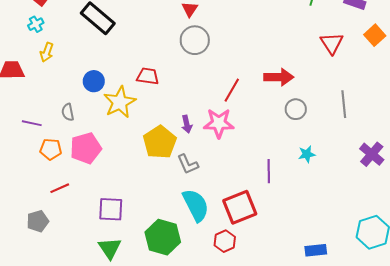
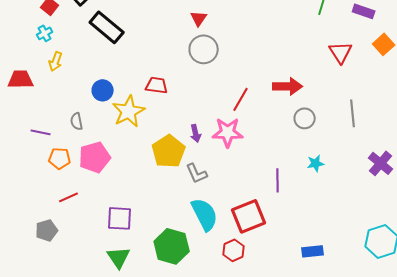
blue rectangle: (316, 250) -> (313, 251), moved

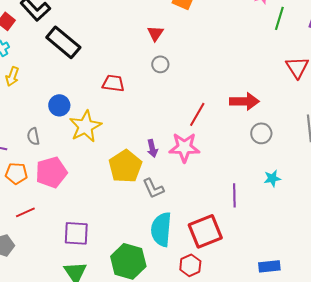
gray circle: (204, 49) -> (160, 64), size x0.6
red trapezoid: (157, 85) -> (113, 83), moved
cyan semicircle: (205, 214) -> (161, 229), turned -148

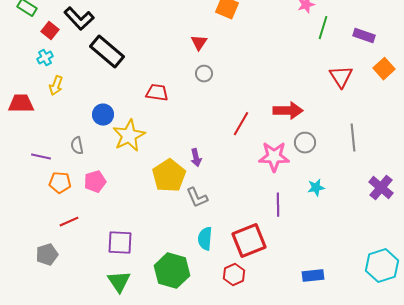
pink star: (184, 147) -> (274, 157), moved
pink pentagon: (51, 172) -> (95, 182), size x0.7
cyan semicircle: (161, 229) -> (205, 239), size x0.7

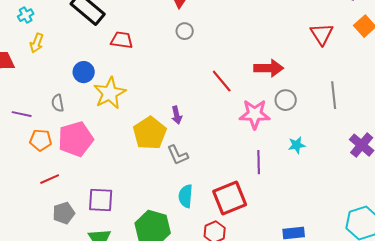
red trapezoid: (157, 93) -> (122, 40), moved
red line: (241, 124) -> (222, 81), turned -70
pink pentagon: (95, 182) -> (76, 139), size x1.6
gray pentagon: (47, 255) -> (64, 213), moved

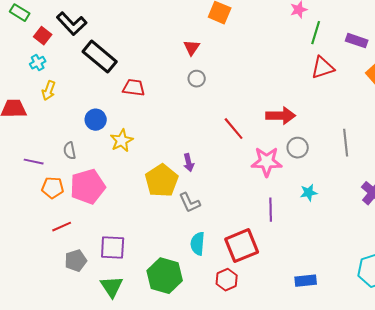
red triangle: (322, 34) -> (323, 68), moved, turned 45
yellow star: (110, 93) -> (122, 141), size x0.7

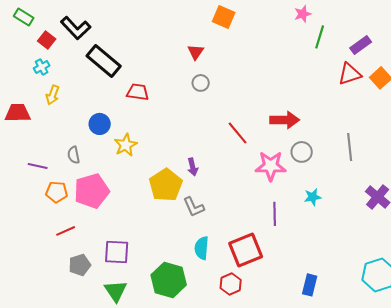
purple rectangle: (357, 41) -> (361, 45), turned -55
red triangle: (323, 68) -> (350, 74), moved
blue rectangle: (306, 281) -> (310, 285), turned -70

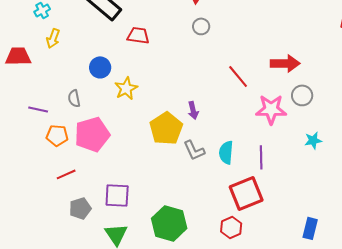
purple line: (275, 214) -> (261, 157), moved
cyan semicircle: (202, 248) -> (226, 152), moved

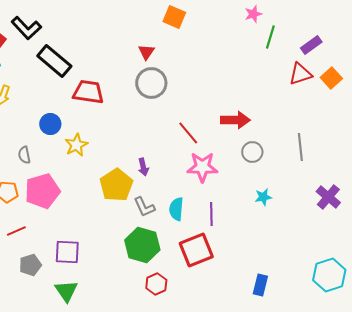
gray circle: (201, 26) -> (151, 83), size x1.8
red trapezoid: (138, 35) -> (88, 92), size x1.4
pink star: (271, 109) -> (202, 167), moved
green hexagon: (169, 223) -> (142, 245), moved
red hexagon: (231, 227) -> (156, 284), moved

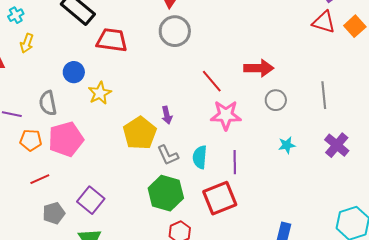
red triangle: (300, 74) -> (324, 22), turned 35
gray semicircle: (24, 155) -> (48, 103), size x1.4
purple cross: (328, 197) -> (337, 145), moved
purple square: (67, 252) -> (91, 200), turned 36

